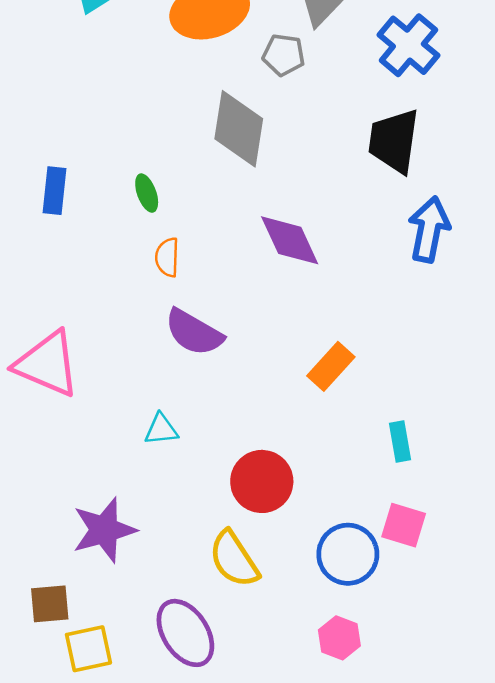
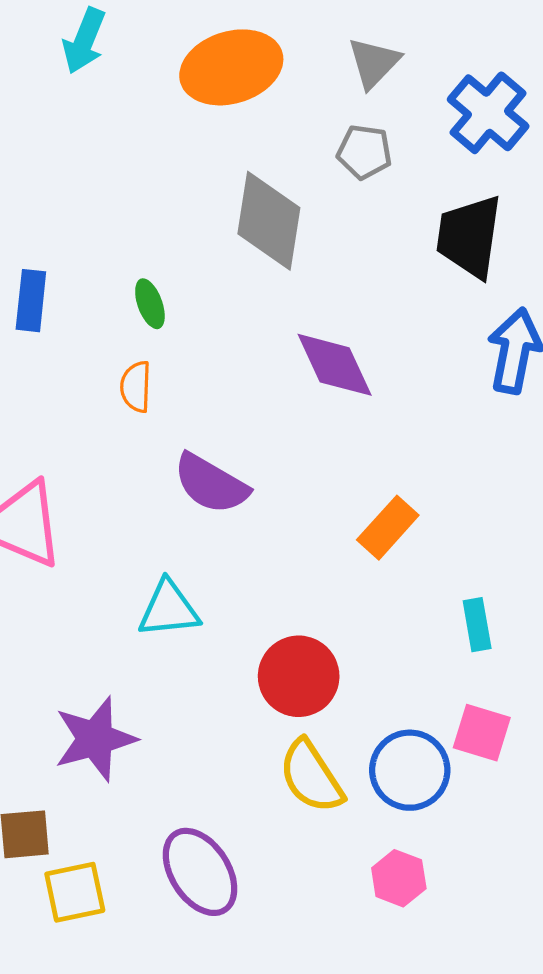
gray pentagon: (284, 55) -> (364, 152), moved
orange semicircle: (167, 257) -> (136, 387), moved
cyan triangle: (161, 429) -> (169, 609), size x1.4
yellow semicircle: (234, 559) -> (311, 776), moved

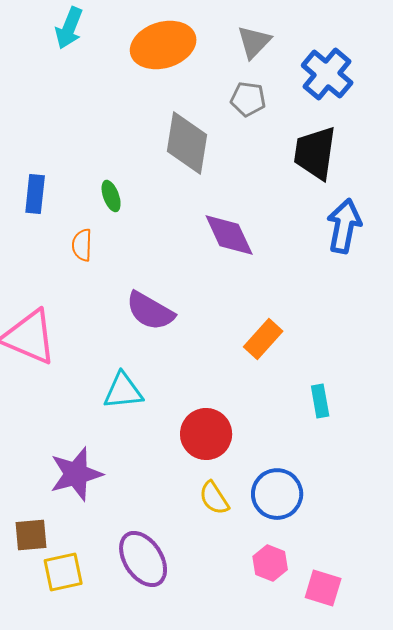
orange semicircle: (136, 387) -> (82, 245), moved
pink square: (482, 733) -> (323, 588), moved
yellow semicircle: (311, 776) -> (214, 498), size x0.7

